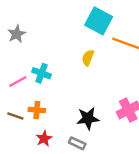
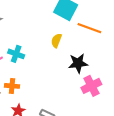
black star: (88, 118) -> (78, 63), moved

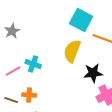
yellow semicircle: (56, 41) -> (72, 51), size x1.6

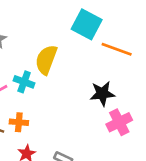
yellow semicircle: (72, 51) -> (46, 60), moved

